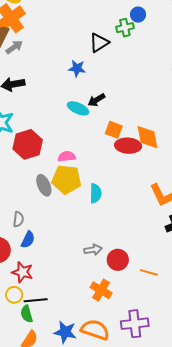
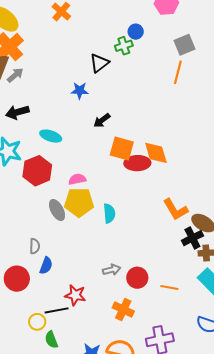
cyan ellipse: (78, 108) -> (51, 136), moved
orange square: (114, 130) -> (122, 148), size x1.4
red star: (22, 272) -> (75, 295), moved
black line: (36, 300) -> (57, 310), moved

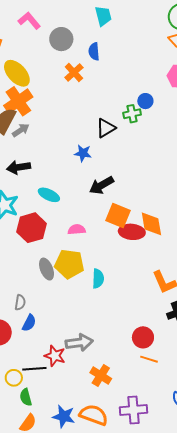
black arrow: (102, 120) -> (101, 185), size x1.4
pink semicircle: (77, 179) -> (77, 230), moved
gray arrow: (112, 270) -> (79, 343), moved, size x1.5
red circle: (137, 278) -> (143, 337), moved

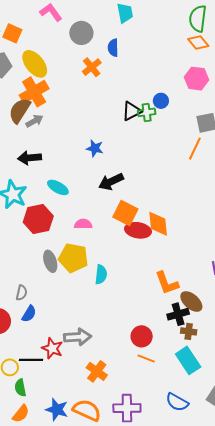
black triangle: (106, 128) -> (132, 111), moved

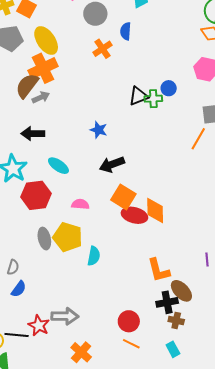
cyan rectangle: (188, 360) -> (173, 349), size x0.6

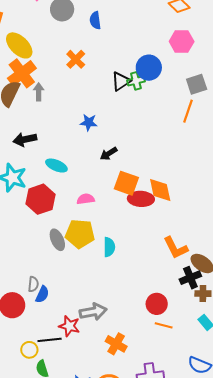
orange cross: (103, 49) -> (76, 59), moved
blue circle: (169, 88) -> (149, 68), size x1.6
gray arrow: (41, 97) -> (39, 92), moved, turned -54
black arrow: (112, 164) -> (109, 154), size x0.7
gray semicircle: (13, 267) -> (33, 284), moved

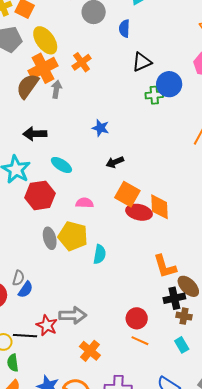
orange cross: (76, 59) -> (82, 62), moved
black triangle: (121, 81) -> (142, 62), moved

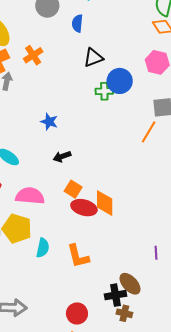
orange square: (127, 194) -> (73, 189), size x0.7
pink semicircle: (85, 203) -> (30, 196), size x1.6
orange L-shape: (165, 266) -> (78, 256), moved

